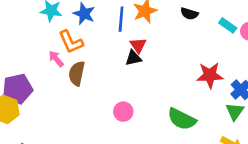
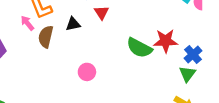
black triangle: (133, 58) -> (73, 24), moved
green semicircle: (182, 119) -> (139, 48), moved

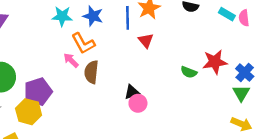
black triangle: (73, 24) -> (132, 92), moved
green semicircle: (139, 48) -> (189, 72), size x0.6

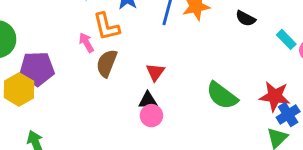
red triangle: (146, 41) -> (155, 72), moved
red star: (215, 62) -> (275, 96), moved
green semicircle: (189, 72) -> (222, 96), size x1.6

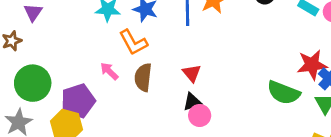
pink arrow: (86, 43) -> (109, 71), moved
green semicircle: (222, 96) -> (284, 93), moved

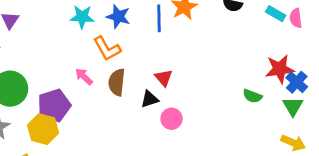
green semicircle: (284, 93) -> (252, 96), size x0.6
black triangle: (192, 102) -> (150, 99), moved

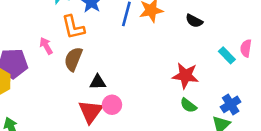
cyan rectangle: (276, 14) -> (227, 55), moved
red star: (280, 69) -> (185, 76), moved
red triangle: (164, 78) -> (91, 112), moved, size x1.5

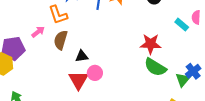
pink arrow: (46, 46) -> (38, 32), turned 88
blue cross: (231, 104) -> (193, 71), moved
green semicircle: (188, 105) -> (155, 67), size x1.6

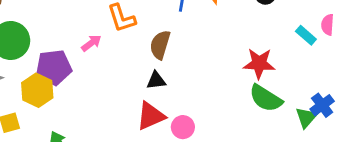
brown semicircle: (61, 40) -> (160, 45), moved
pink circle: (95, 73) -> (183, 127), moved
red triangle: (78, 80) -> (151, 116), turned 35

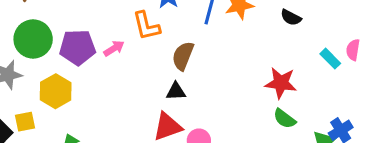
purple pentagon: (54, 67) -> (78, 47), moved
green semicircle: (266, 98) -> (285, 119), size x0.7

